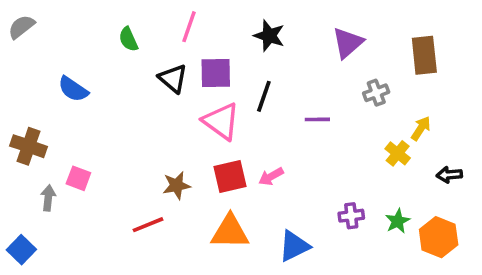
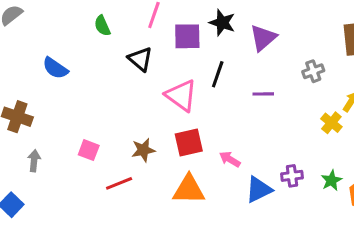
purple triangle: (348, 43) -> (263, 38), moved
purple square: (216, 73) -> (187, 36), moved
pink arrow: (271, 177) -> (230, 159), moved, turned 60
pink square: (78, 178) -> (89, 150), moved
blue triangle: (294, 246) -> (259, 190), moved

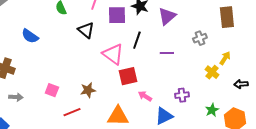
red square: (189, 142) -> (128, 76), moved
gray arrow: (34, 161) -> (16, 97), turned 88
purple cross: (292, 176) -> (182, 95), moved

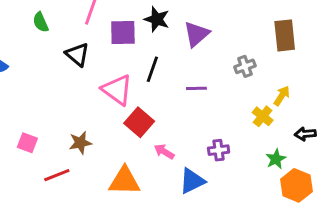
red square: (128, 76) -> (139, 122), turned -36
green star: (212, 110) -> (276, 159), moved

